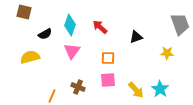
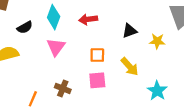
red arrow: (100, 27) -> (88, 19), turned -49
yellow star: (167, 53) -> (157, 41), moved
yellow arrow: (136, 90) -> (130, 67), moved

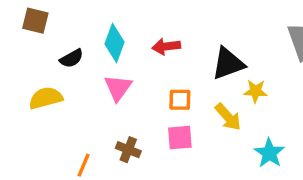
black triangle: (130, 31) -> (228, 64), size x1.5
yellow star: (157, 41) -> (256, 91), moved

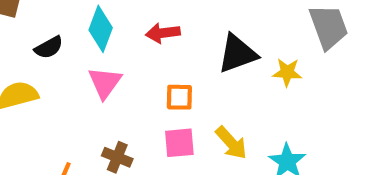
yellow star: (256, 91) -> (287, 72), moved
yellow arrow: (228, 117) -> (231, 143), moved

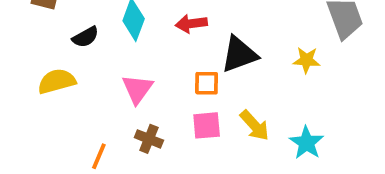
black triangle: (237, 54) -> (239, 54), moved
pink triangle: (105, 83) -> (137, 89), moved

